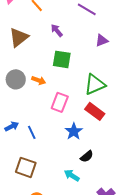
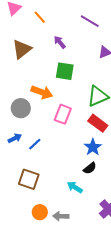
gray circle: (16, 79) -> (21, 108), moved
orange arrow: (39, 80) -> (42, 92), size x1.5
blue star: (74, 131) -> (93, 147), moved
blue line: (32, 132) -> (35, 144), turned 72

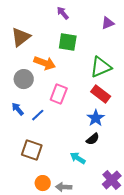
brown triangle: (22, 49) -> (21, 37), moved
pink rectangle: (63, 114) -> (59, 94), moved
blue arrow: (15, 138) -> (18, 109), turned -104

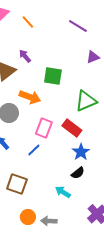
purple arrow: (63, 13) -> (25, 56), moved
red rectangle: (101, 94) -> (72, 128), moved
blue line: (38, 115) -> (34, 150), moved

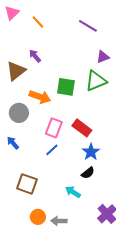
green square: (53, 76) -> (66, 87), moved
green triangle: (86, 101) -> (96, 81), moved
blue line: (34, 150) -> (52, 150), moved

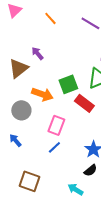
orange line: (38, 22) -> (50, 18), moved
green square: (66, 87) -> (68, 84), turned -30
red rectangle: (82, 128) -> (84, 103), moved

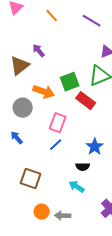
black semicircle: (90, 170) -> (83, 167), moved, turned 40

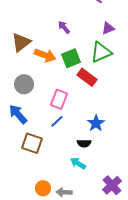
purple arrow: (39, 51) -> (64, 27), moved
orange arrow: (44, 92) -> (45, 55), moved
blue arrow: (17, 138) -> (18, 114), size x1.5
brown square: (31, 179) -> (32, 143), moved

